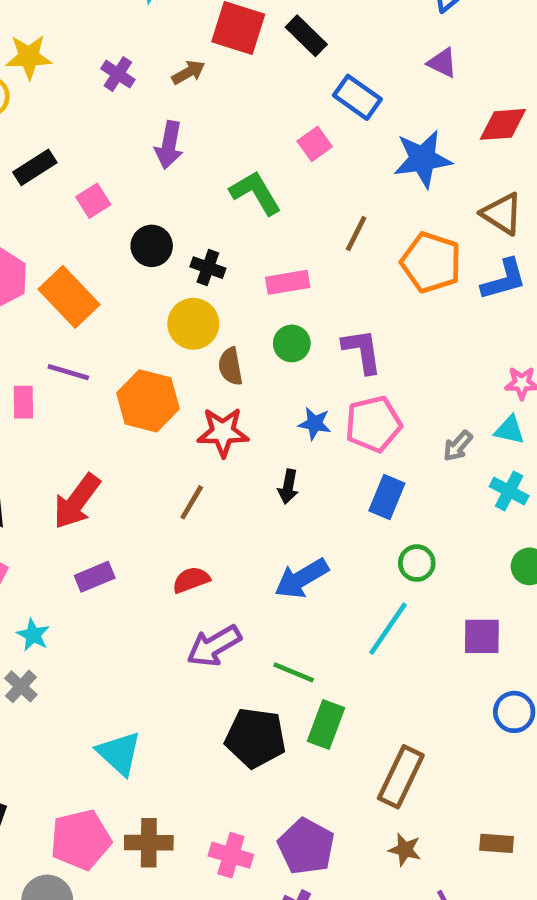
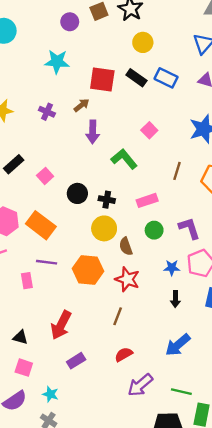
blue rectangle: (357, 97) -> (166, 78), moved
purple arrow: (169, 145) -> (93, 132), moved
red star: (223, 432) -> (127, 279), turned 30
black arrow: (288, 487) -> (175, 299), moved

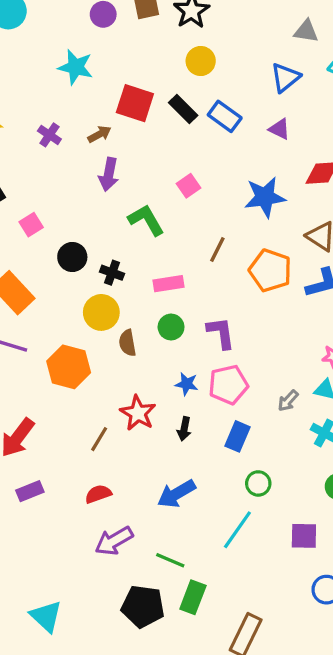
red star: (127, 279) -> (138, 413), moved

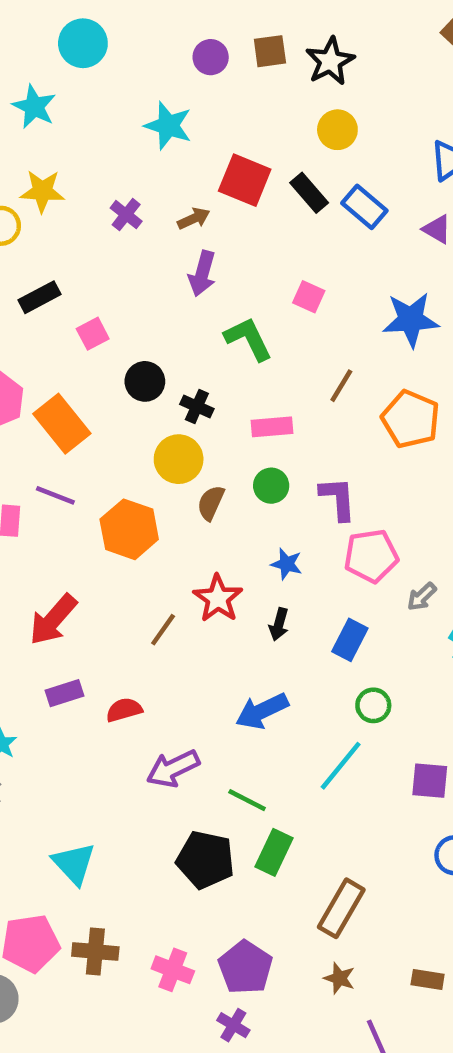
pink square: (188, 186) -> (309, 297), turned -35
brown semicircle: (127, 343) -> (211, 503), turned 30
pink pentagon: (228, 385) -> (371, 556), moved
red semicircle: (98, 494) -> (124, 710), moved

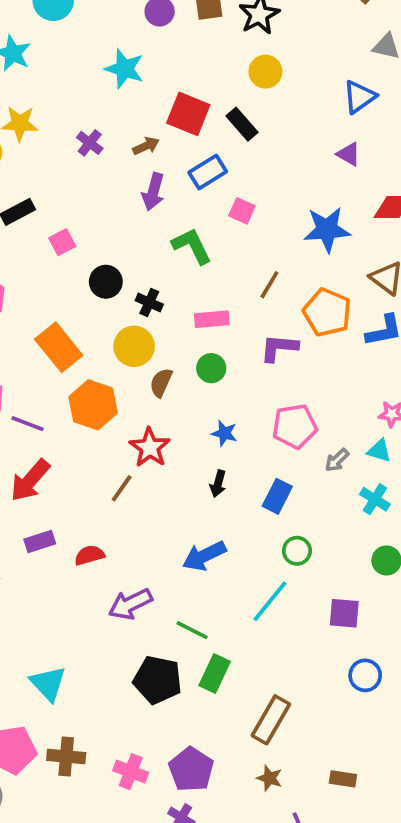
blue rectangle: (364, 207) -> (208, 172), moved, turned -72
orange rectangle: (62, 424) -> (59, 347), moved
purple line: (55, 495) -> (27, 424), moved
purple L-shape: (338, 499) -> (279, 348), moved, turned -81
red star: (218, 598) -> (150, 448), moved

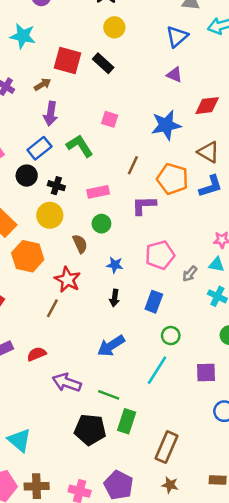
blue rectangle: (208, 172) -> (39, 148), moved
brown semicircle: (161, 383) -> (80, 244), moved, turned 138
purple arrow: (130, 604) -> (67, 383), turned 52

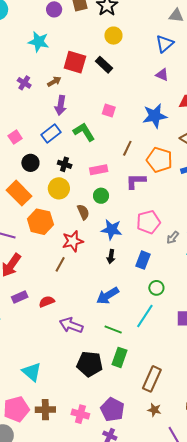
black circle: (27, 176) -> (30, 163), moved
blue star: (115, 265) -> (112, 230), size x1.5
red star: (68, 280) -> (73, 241), turned 30
green line: (109, 395) -> (113, 330), moved

